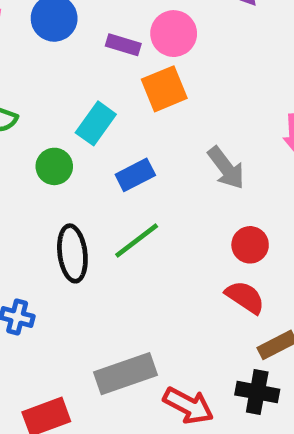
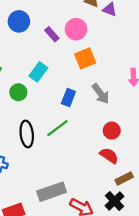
purple rectangle: (123, 45) -> (52, 34), turned 32
orange square: (164, 89) -> (85, 58), moved
blue rectangle: (135, 175) -> (68, 98), moved, turned -42
black cross: (257, 392) -> (115, 201), turned 36

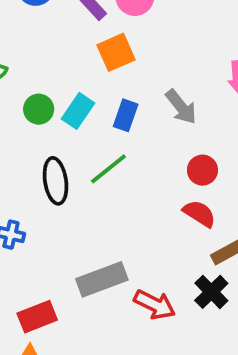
orange square: (85, 58) -> (116, 52), moved
cyan rectangle: (38, 72) -> (78, 111), moved

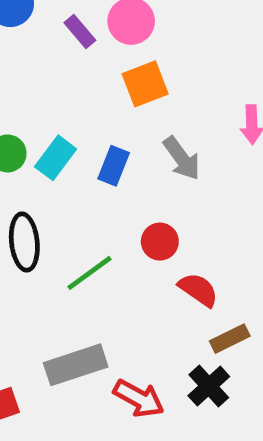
orange square: (116, 52) -> (145, 84), moved
green line: (108, 169) -> (90, 273), moved
red circle: (202, 170) -> (160, 242), moved

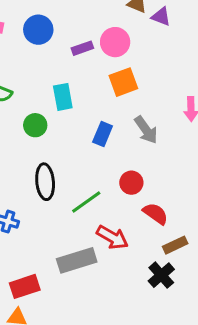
purple rectangle: (80, 31) -> (82, 48), turned -70
cyan rectangle: (56, 158) -> (63, 97), moved, turned -48
red arrow: (139, 398) -> (112, 237), moved

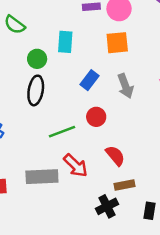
black ellipse: (45, 182) -> (36, 90), moved
red circle: (131, 183) -> (96, 117), moved

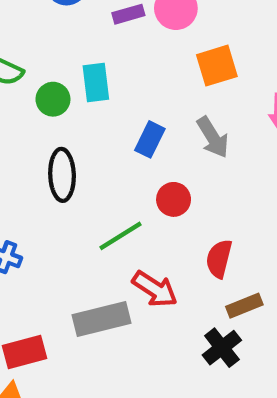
orange square: (117, 43) -> (217, 66), moved
green circle: (37, 59) -> (53, 99), moved
red semicircle: (115, 156) -> (219, 259), turned -115

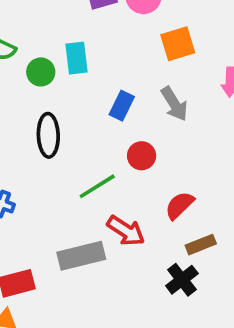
red semicircle: (219, 259) -> (179, 205), turned 32

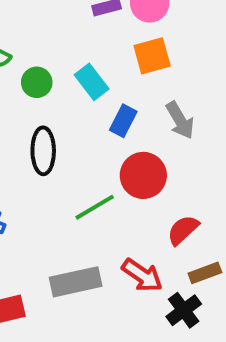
orange square: (178, 44) -> (152, 56), moved
cyan rectangle: (77, 58) -> (92, 82), moved, turned -32
red circle: (142, 156) -> (143, 175), size x1.5
red arrow: (126, 231) -> (142, 275), moved

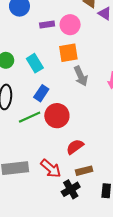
gray arrow: (180, 120) -> (81, 76), moved
blue rectangle: (123, 121) -> (41, 93), moved
green line: (95, 207) -> (30, 117), moved

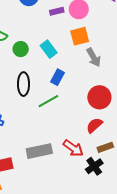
red circle: (57, 116) -> (99, 97), moved

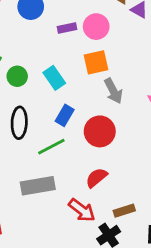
red circle: (99, 97) -> (100, 131), moved
red semicircle: (94, 125) -> (96, 178), moved
gray rectangle: (39, 151) -> (38, 186), moved

